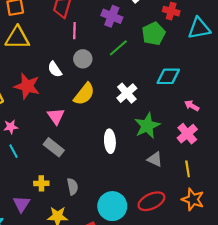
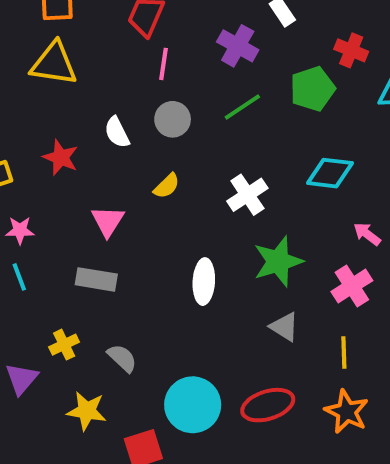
red star: (27, 86) -> (61, 158), size x0.7
yellow semicircle: (84, 94) -> (167, 186), size x0.6
gray rectangle: (54, 147) -> (96, 279), turned -36
yellow cross: (41, 183) -> (64, 345), turned -32
gray semicircle: (73, 186) -> (122, 358), turned -42

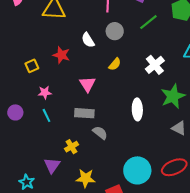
gray semicircle: (122, 358) -> (100, 133), moved

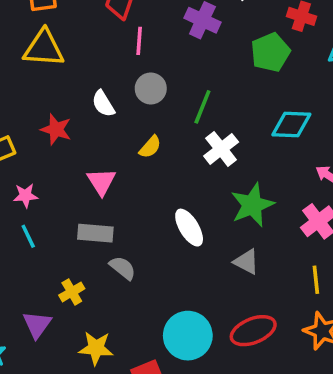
green line: (148, 22) -> (202, 107), moved, turned -30
white ellipse: (137, 109) -> (189, 228), turned -30
gray triangle: (179, 128) -> (246, 262), moved

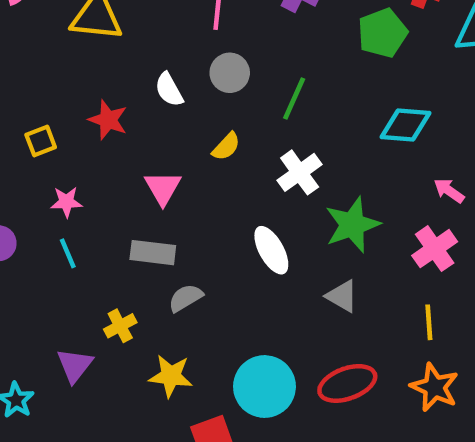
white cross: (221, 149) -> (300, 172), moved
gray semicircle: (123, 268) -> (186, 298), turned -72
yellow star: (96, 348) -> (171, 376), moved

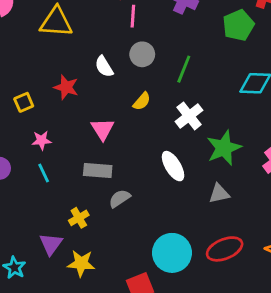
gray triangle: (342, 296) -> (219, 194), turned -40
yellow star: (171, 376) -> (81, 263), moved

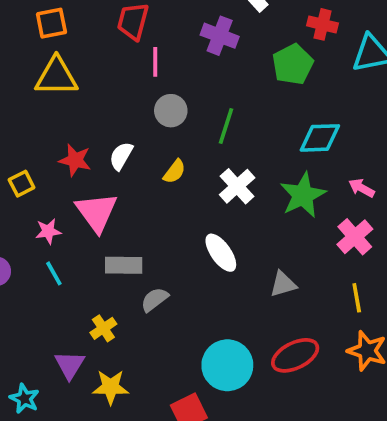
white semicircle: (104, 66) -> (121, 156), moved, turned 65
pink triangle: (103, 129) -> (97, 212), moved, size x1.4
green star: (224, 148) -> (303, 195), moved

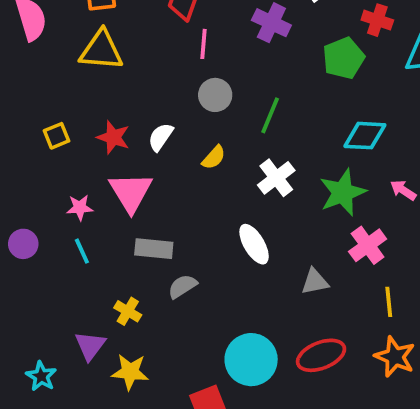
yellow square: (22, 184) -> (57, 136), moved
pink cross: (355, 237) -> (368, 245), moved
yellow cross: (103, 328) -> (128, 311), turned -30

